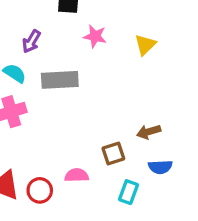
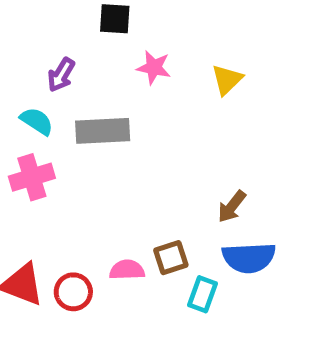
brown arrow: (149, 132) -> (232, 206), turned -35
brown square: (113, 154) -> (171, 258), moved
blue semicircle: (160, 167) -> (249, 258), size x1.5

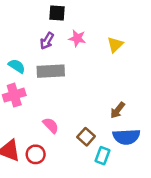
purple arrow: (61, 75) -> (47, 41), moved
brown square: (171, 258) -> (86, 137), turned -30
pink semicircle: (127, 270) -> (51, 125), moved, turned 48

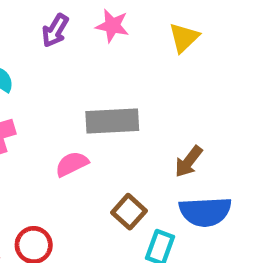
gray rectangle: (51, 71) -> (112, 121), moved
pink semicircle: (51, 125) -> (72, 164), moved, turned -72

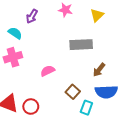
purple arrow: (55, 30) -> (32, 16), moved
gray rectangle: (112, 121) -> (81, 45), moved

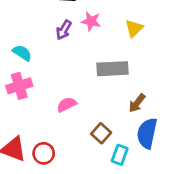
purple arrow: (32, 16) -> (64, 30), moved
blue semicircle: (106, 92) -> (147, 133), turned 105

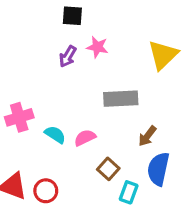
yellow triangle: (134, 28) -> (163, 55), moved, size x1.5
cyan semicircle: (22, 53) -> (55, 135), moved
pink semicircle: (67, 105) -> (85, 138), moved

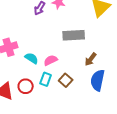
red circle: (46, 191) -> (26, 86), moved
cyan rectangle: (129, 192) -> (46, 79), moved

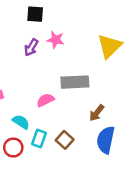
cyan semicircle: (32, 58) -> (21, 122), moved
pink semicircle: (51, 60) -> (45, 100), moved

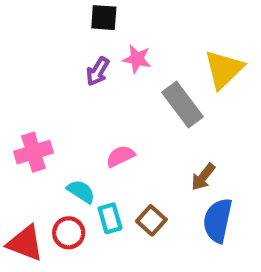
gray rectangle: (75, 82) -> (182, 105), moved, turned 56
cyan rectangle: (39, 139) -> (110, 218), turned -36

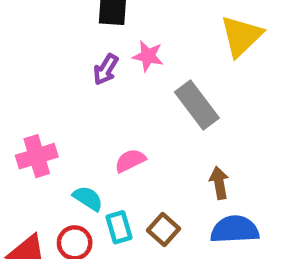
yellow triangle: (224, 69) -> (241, 36), moved
brown arrow: (203, 177) -> (219, 183), turned 132
blue semicircle: (218, 220) -> (235, 230), turned 75

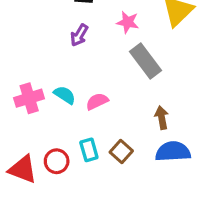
pink star: (148, 56) -> (128, 22), moved
cyan semicircle: (88, 198) -> (65, 95), moved

